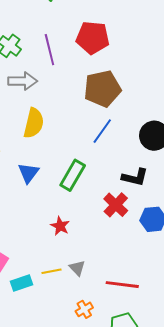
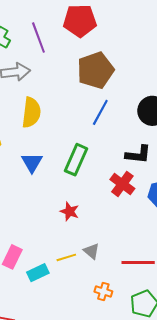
orange cross: (84, 309) -> (103, 292), turned -36

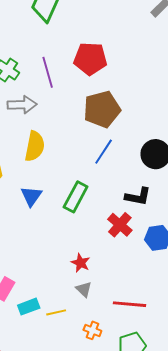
red star: (70, 212) -> (81, 263), moved
yellow line: (66, 257) -> (56, 312), moved

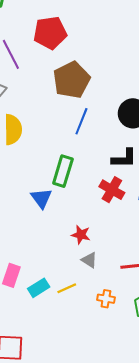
blue triangle: (31, 196) -> (41, 198), moved

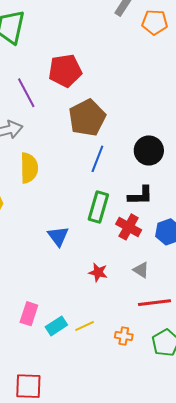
green rectangle: (63, 171) -> (98, 207), moved
gray triangle: (89, 260) -> (141, 270), moved

